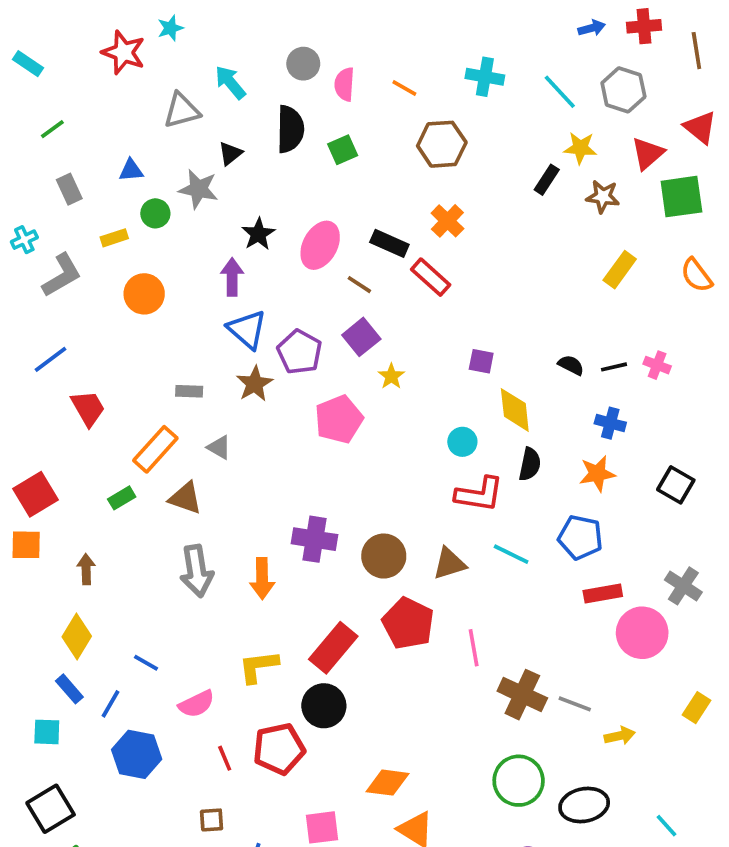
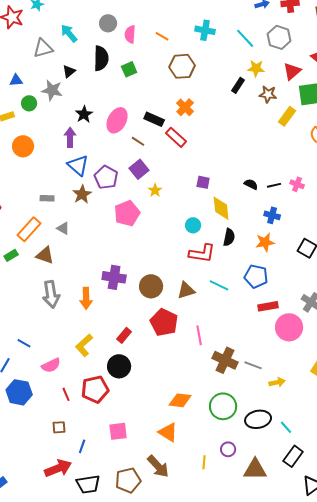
yellow rectangle: (620, 270) -> (287, 116), moved
red rectangle: (333, 648) -> (124, 335), size x0.6
yellow L-shape: (258, 666) -> (84, 345), turned -35
orange diamond: (388, 783) -> (180, 400), moved
cyan line: (666, 826) -> (286, 427), moved

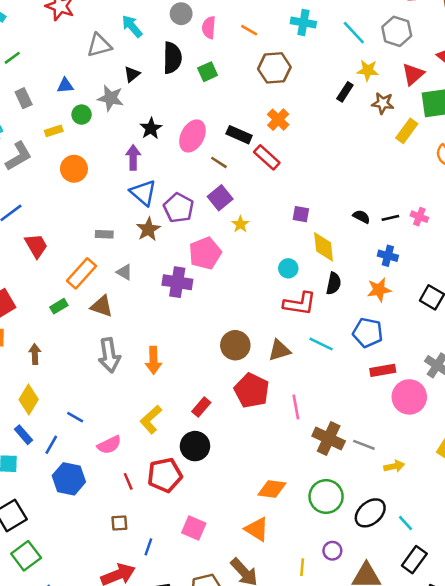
purple cross: (114, 277) -> (177, 282), moved
black ellipse: (258, 419) -> (370, 513), turned -30
pink square: (118, 431) -> (194, 528), turned 30

